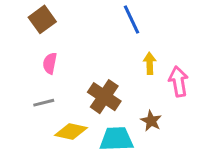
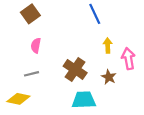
brown star: (151, 121) -> (109, 77), moved
yellow diamond: (71, 131) -> (18, 99), moved

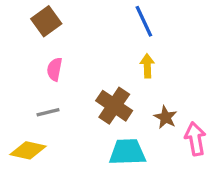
yellow arrow: (108, 45) -> (147, 66), moved
pink arrow: (128, 59) -> (195, 139), moved

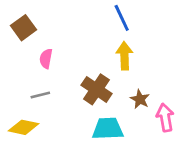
brown square: (46, 21) -> (24, 28), moved
yellow arrow: (147, 66) -> (124, 56), size x1.4

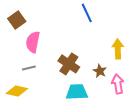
yellow arrow: (124, 56) -> (118, 49), moved
pink semicircle: (46, 59) -> (33, 42), size x1.5

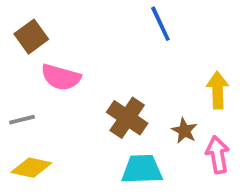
pink semicircle: (33, 42) -> (61, 77), turned -85
gray line: (29, 68) -> (22, 120), moved

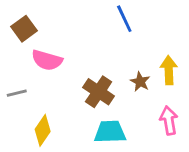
brown star: (184, 131) -> (140, 82), moved
yellow diamond: (31, 168) -> (43, 130), moved, turned -68

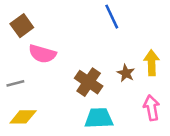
yellow diamond: (43, 130) -> (23, 117), moved, turned 56

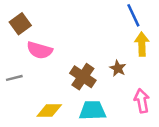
blue line: (112, 17) -> (133, 15), moved
yellow arrow: (152, 63) -> (142, 44), moved
yellow diamond: (23, 117) -> (49, 110), moved

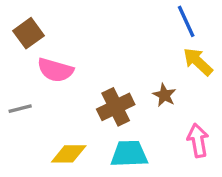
yellow arrow: (142, 44) -> (198, 62), turned -45
brown cross: (83, 77) -> (116, 107), turned 30

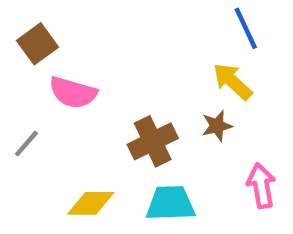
yellow arrow: (198, 62) -> (233, 81), moved
brown star: (164, 95) -> (217, 126), turned 30
gray line: (20, 109) -> (26, 144), turned -35

